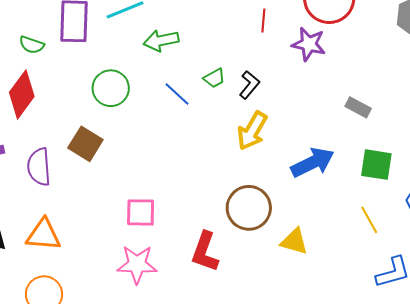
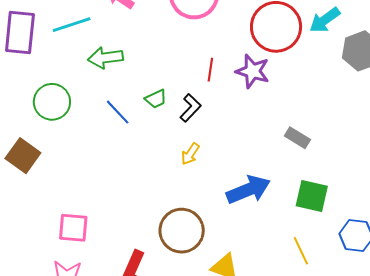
red line: (263, 21) -> (210, 70), moved
yellow arrow: (252, 131) -> (190, 154), size x0.6

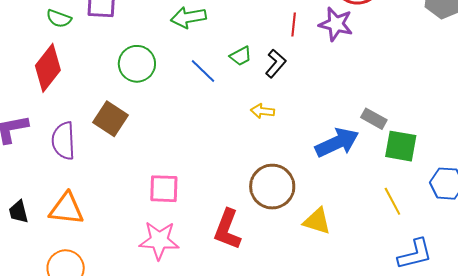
gray rectangle: (297, 138) -> (374, 119), moved
yellow arrow: (190, 154) -> (262, 111), moved, turned 65

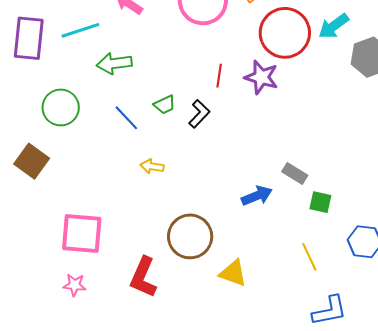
yellow arrow: (262, 111) -> (152, 166), moved
blue arrow: (337, 143) -> (257, 196), size x0.7
green square: (401, 146) -> (320, 202), size x0.7
pink square: (164, 189) -> (82, 234), size x1.4
pink star: (159, 240) -> (75, 285), size x0.6

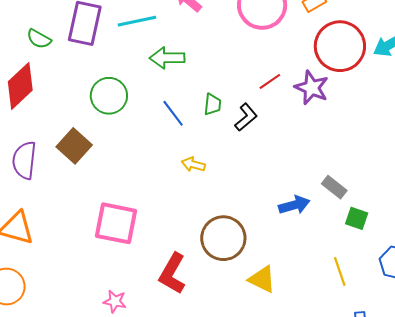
red line: (219, 76) -> (270, 81), turned 40
green trapezoid: (165, 105) -> (213, 104), turned -65
pink star: (75, 285) -> (115, 301), moved

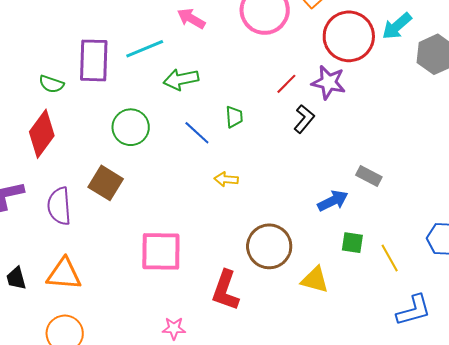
black L-shape: (246, 117) -> (304, 119), moved
green square: (357, 218) -> (352, 243), moved

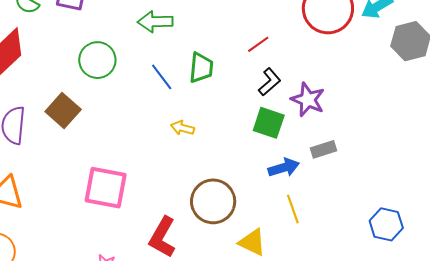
purple star: (329, 82) -> (308, 100), moved
green trapezoid: (234, 117) -> (201, 68), size x1.4
gray rectangle: (369, 176) -> (324, 149), turned -55
green square: (352, 243) -> (269, 123), moved, size x1.4
yellow line: (390, 258) -> (293, 209), moved

